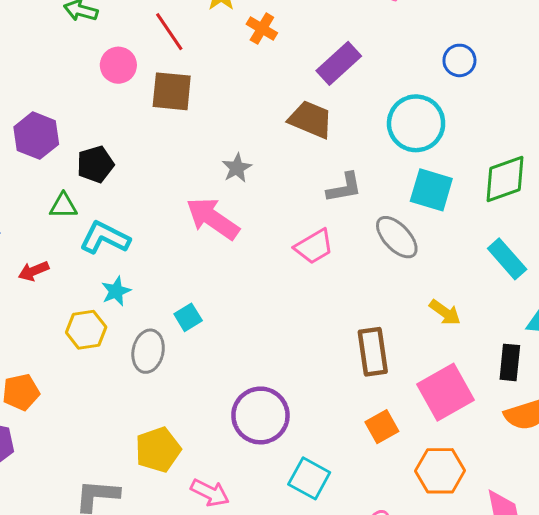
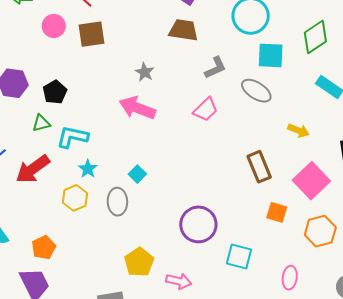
red arrow: (34, 271) -> (33, 169), size x1.8
orange square: (382, 427) -> (277, 212), turned -30

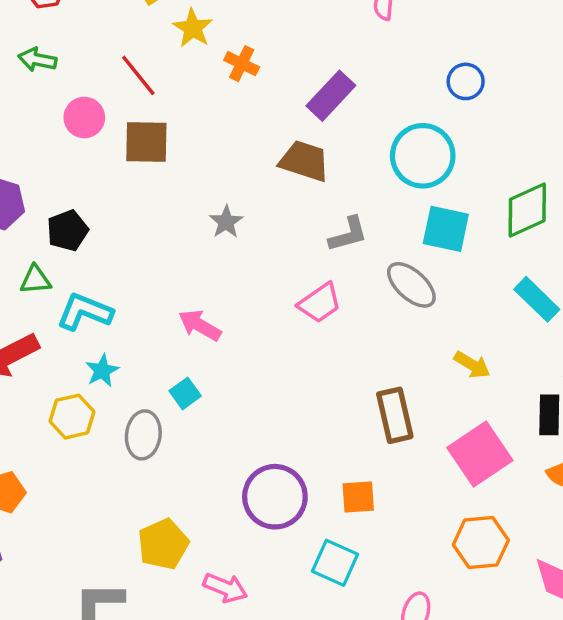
pink arrow: (137, 108) -> (200, 325), moved, size x0.7
orange square: (277, 212) -> (358, 497), moved, turned -30

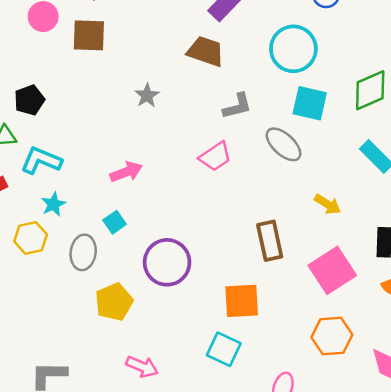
pink arrow: (200, 325) -> (126, 172), turned 128
purple circle: (275, 497) -> (167, 262), moved
orange square: (358, 497) -> (242, 301), size x1.4
yellow pentagon: (163, 544) -> (114, 302), moved

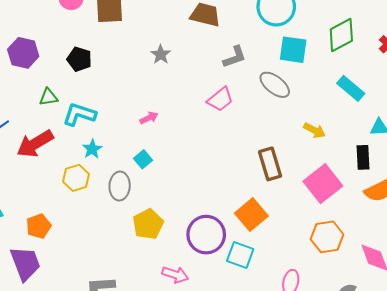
black pentagon: (29, 100) -> (79, 59), moved, turned -30
pink arrow: (126, 172) -> (149, 118), size x0.7
purple circle: (167, 262) -> (206, 235), moved
orange square: (242, 301) -> (251, 215), turned -32

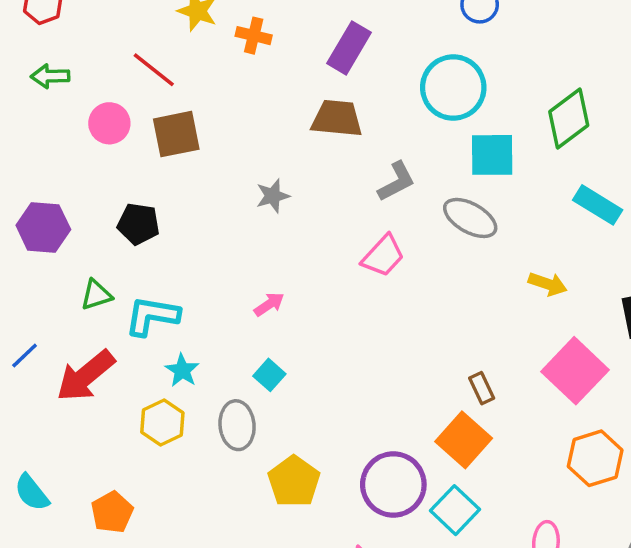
gray star: (161, 54) -> (273, 196), turned 30
brown rectangle: (270, 164) -> (482, 388), moved, size x0.6
cyan square: (240, 255) -> (455, 510), turned 32

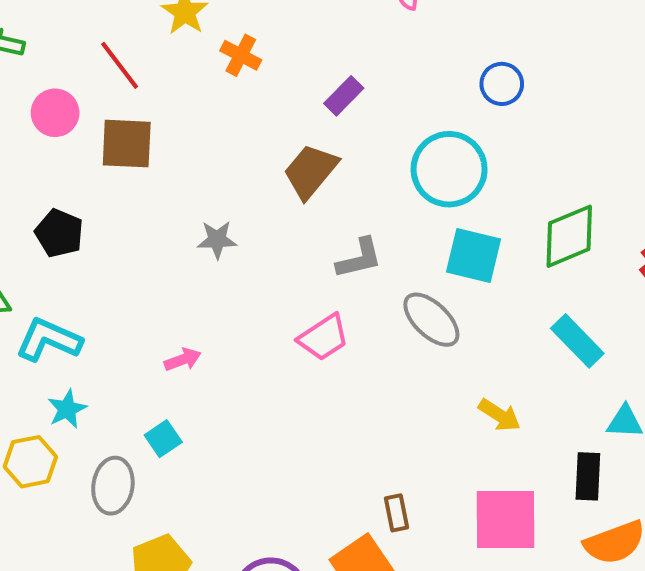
purple rectangle: (349, 48) -> (344, 96), size x0.7
brown trapezoid: (337, 119) -> (311, 171), turned -70
pink square: (575, 371) -> (506, 520), turned 32

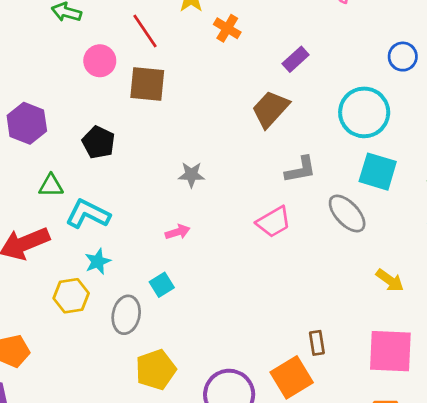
gray star: (217, 240) -> (191, 175), moved

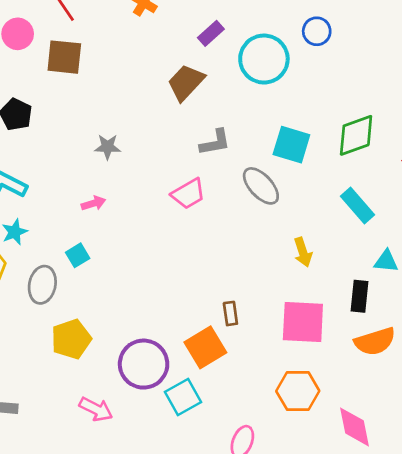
cyan circle: (364, 112) -> (264, 59), moved
yellow arrow: (390, 280) -> (303, 252), turned 36

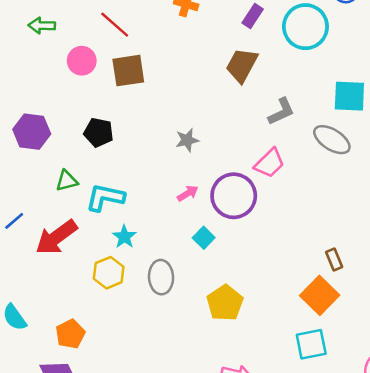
cyan square: (78, 255) -> (204, 238), moved
yellow pentagon: (71, 339) -> (225, 303), moved
purple circle: (144, 364) -> (234, 196), moved
cyan square: (183, 397) -> (311, 344), turned 32

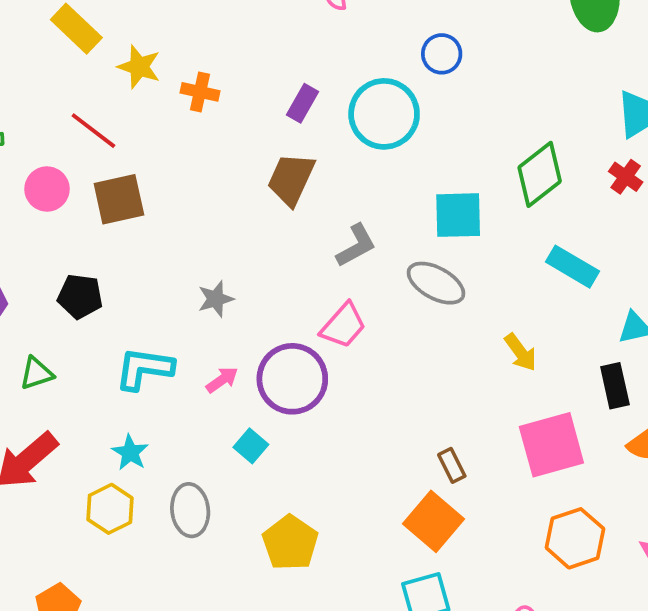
cyan L-shape: (105, 197) -> (144, 369), moved

